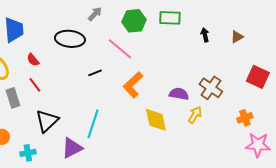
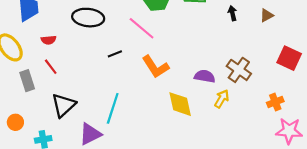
red semicircle: (33, 60) -> (49, 40), turned -56
orange L-shape: (133, 85) -> (155, 67), turned -80

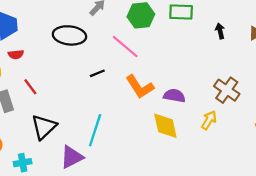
red semicircle: (49, 40) -> (16, 54), moved
purple semicircle: (205, 76) -> (174, 96), moved

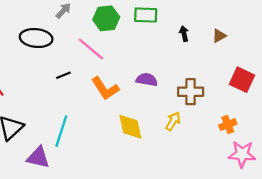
brown cross: (227, 90) -> (191, 92), turned -35
purple semicircle: (174, 96) -> (147, 80), moved
purple triangle: (72, 157) -> (38, 157), turned 40

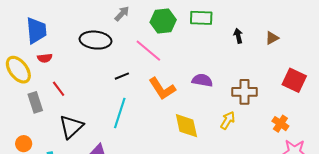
orange cross: (228, 125) -> (280, 124), turned -35
cyan line: (61, 131) -> (120, 113), moved

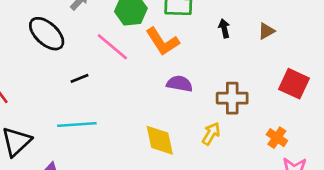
black ellipse: (96, 40) -> (47, 34), turned 36
orange L-shape: (162, 89) -> (162, 42), moved
cyan line: (120, 113) -> (77, 124), turned 68

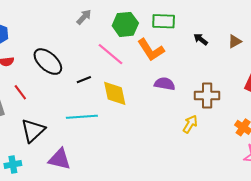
black arrow: (224, 28) -> (201, 39), turned -40
black ellipse: (47, 34) -> (48, 62), moved
yellow diamond: (160, 140) -> (115, 93), moved

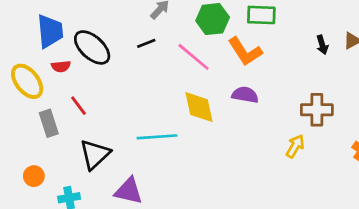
black arrow: (201, 39) -> (322, 45), moved, turned -144
black ellipse: (48, 62) -> (92, 47), moved
black line: (84, 80) -> (146, 43), moved
purple semicircle: (165, 84) -> (245, 95), moved

